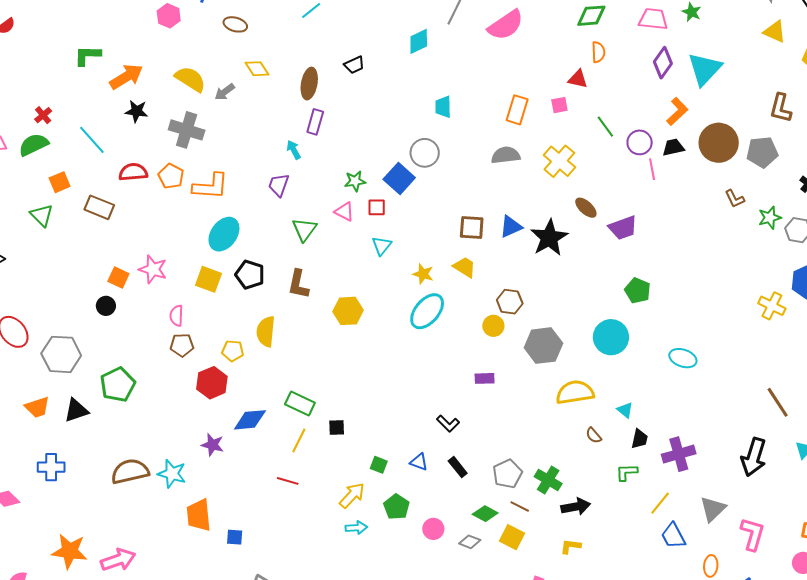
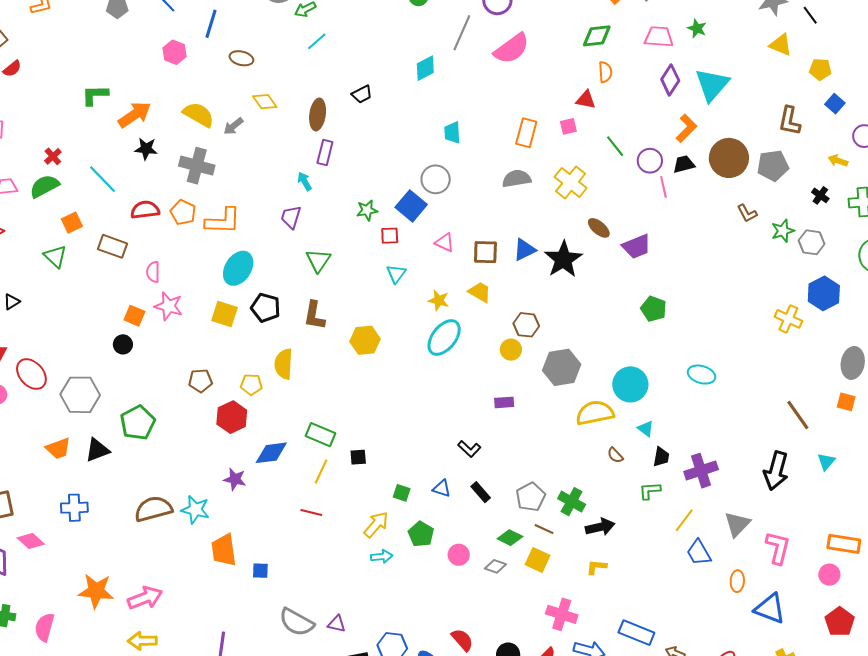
pink triangle: (344, 212) -> (445, 242), moved
pink semicircle: (176, 316) -> (153, 272), moved
cyan circle: (611, 337) -> (630, 384), moved

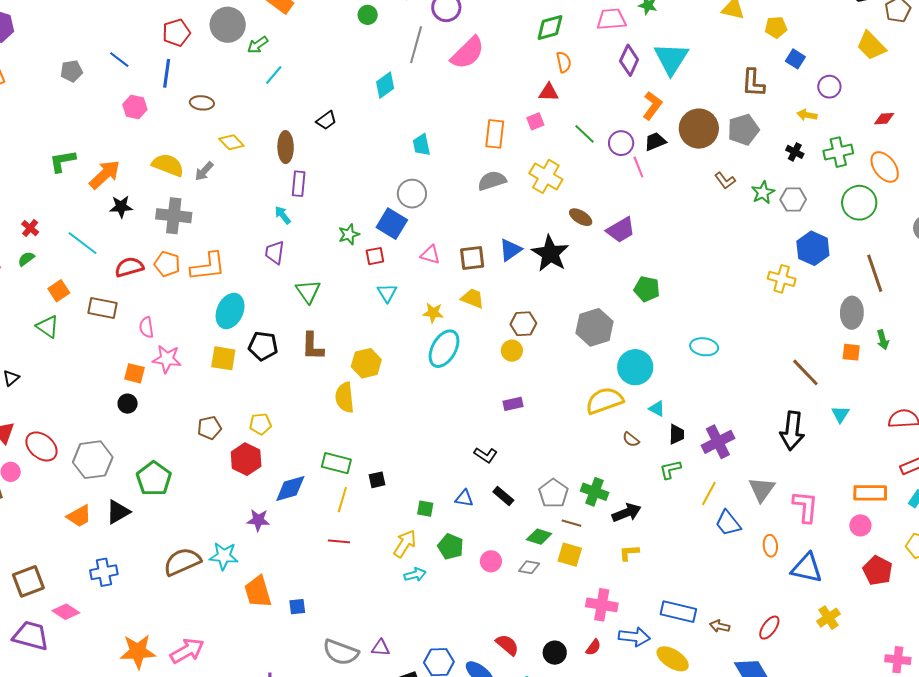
green semicircle: (44, 186) -> (26, 259), size x0.6
yellow semicircle: (284, 364) -> (345, 397), moved
gray hexagon: (562, 367) -> (595, 327), moved

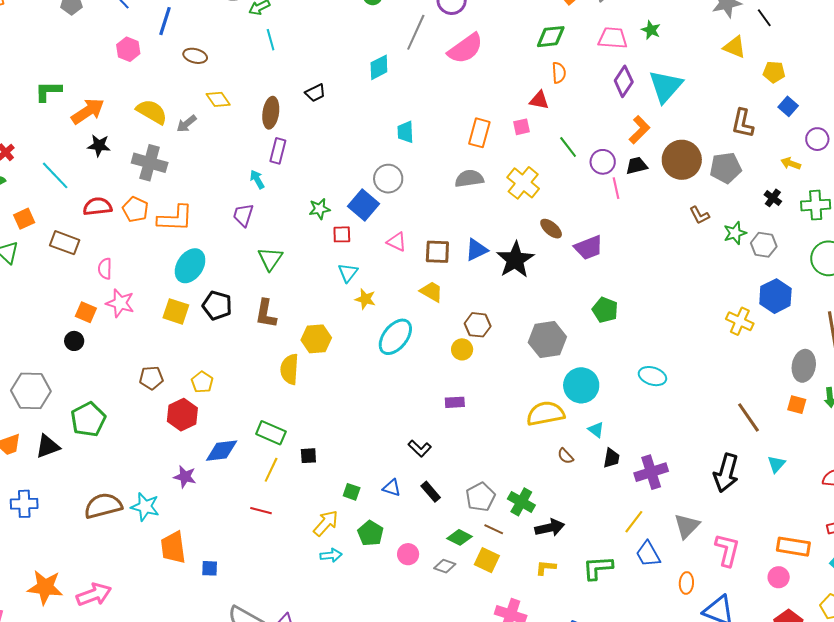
cyan line: (274, 75) -> (271, 40), turned -65
yellow star: (433, 313) -> (365, 299), moved
yellow pentagon: (260, 424) -> (202, 382), turned 30
green L-shape: (670, 469) -> (598, 568), moved, size x1.4

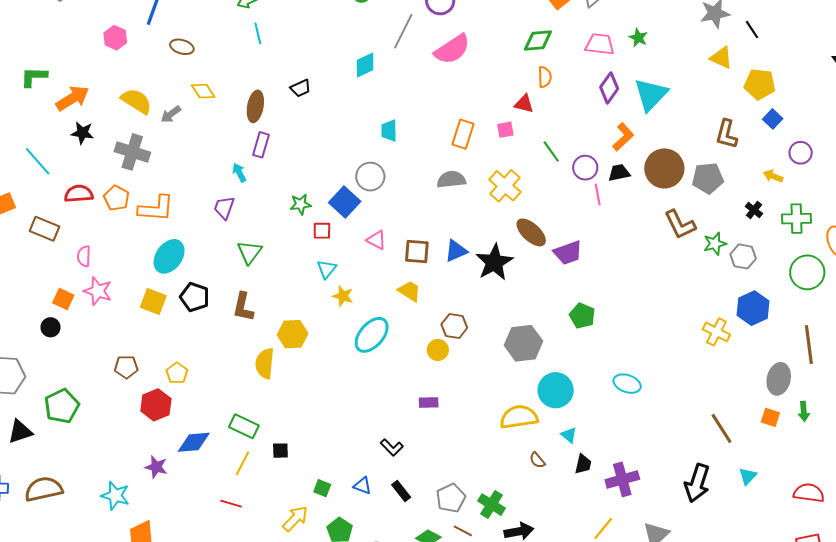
yellow pentagon: (774, 72) -> (760, 84), size x1.4
brown L-shape: (699, 215) -> (680, 225), size x1.6
brown ellipse: (551, 229) -> (531, 232), size x1.4
brown semicircle: (103, 506) -> (44, 489), moved

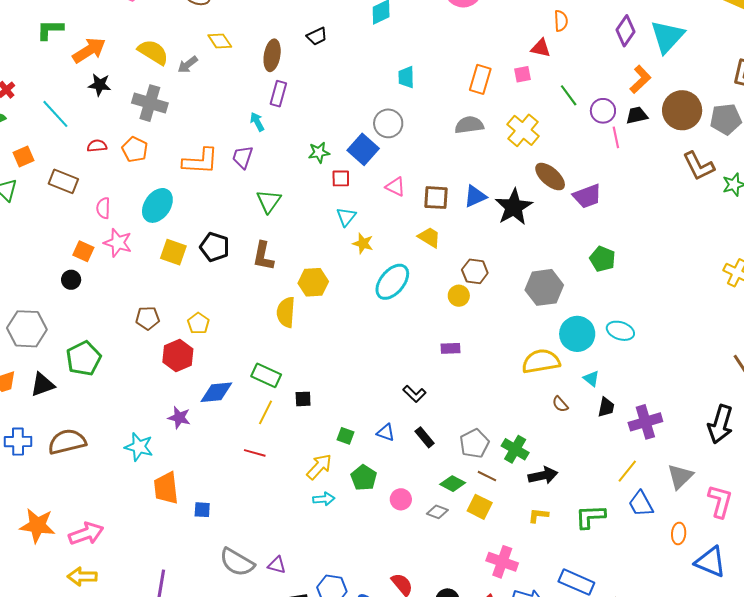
red semicircle: (79, 194) -> (97, 146), size x0.7
orange L-shape: (156, 208) -> (200, 161), moved
cyan ellipse: (169, 256) -> (157, 205), moved
cyan ellipse: (627, 384) -> (620, 331), moved

